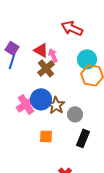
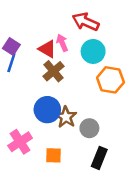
pink arrow: (53, 55) -> (62, 43), moved
cyan circle: (87, 59) -> (93, 51), moved
pink cross: (26, 104) -> (20, 142), moved

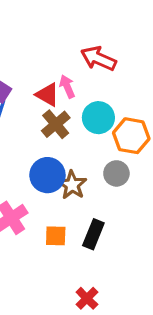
cyan circle: (93, 51) -> (98, 118), moved
gray circle: (89, 128) -> (116, 173), moved
black rectangle: (99, 158) -> (93, 234), moved

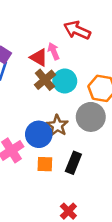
cyan circle: (98, 118) -> (65, 81), moved
gray circle: (116, 173) -> (91, 117), size x1.5
blue circle: (47, 175) -> (39, 134), moved

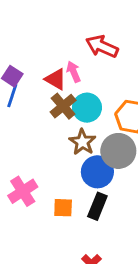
brown star: (57, 126) -> (82, 142), moved
blue circle: (39, 134) -> (97, 172), moved

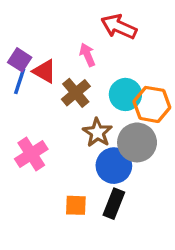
red triangle: (56, 79) -> (44, 71), moved
cyan circle: (87, 108) -> (125, 94), moved
pink cross: (23, 191) -> (31, 154), moved

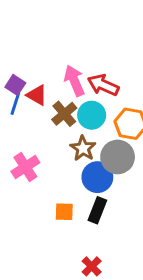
red arrow: (119, 27) -> (103, 85), moved
pink arrow: (87, 55) -> (74, 81), size x1.5
cyan circle: (125, 94) -> (92, 115), moved

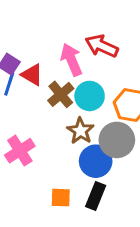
red arrow: (103, 85) -> (102, 46), moved

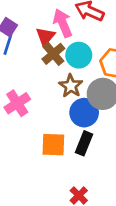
red triangle: (32, 75) -> (45, 36), moved, turned 40
orange square: (61, 198) -> (53, 145), size x1.4

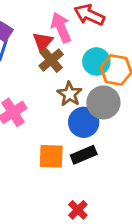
cyan circle: (79, 55) -> (96, 61), moved
black rectangle: (84, 143) -> (84, 155), turned 45

